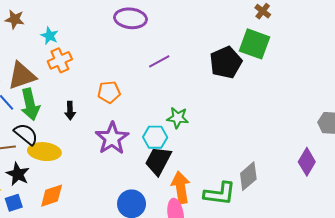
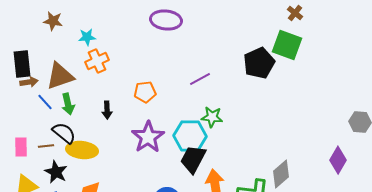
cyan star: (50, 36) -> (87, 37), turned -30
purple line: (159, 61) -> (200, 79), moved
green arrow: (30, 104) -> (68, 104), size x0.7
cyan hexagon: (155, 137) -> (190, 136), size x1.4

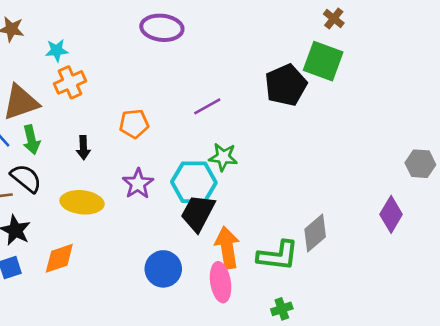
purple star: (148, 137) -> (138, 184), size x0.7
yellow ellipse: (82, 150) -> (82, 202), moved

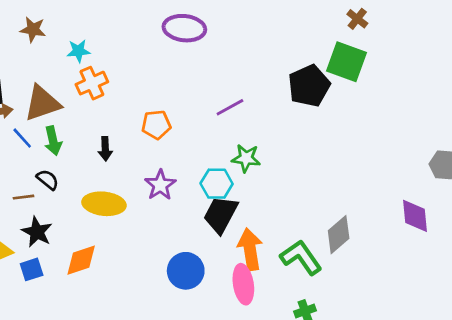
black semicircle: (26, 178) -> (48, 180), size x0.7
cyan hexagon: (194, 182) -> (217, 184), size x0.7
purple diamond: (391, 214) -> (415, 216), turned -36
green L-shape: (278, 256) -> (301, 257), turned -132

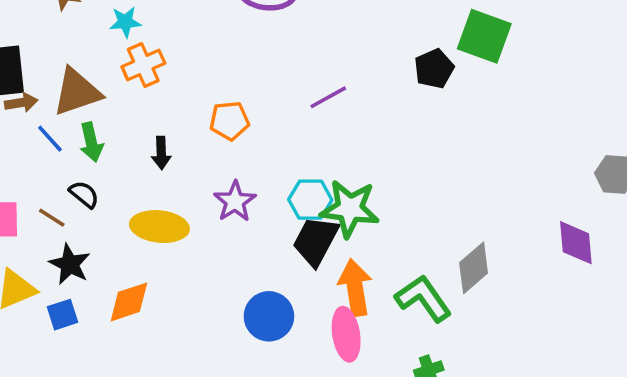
black pentagon: (309, 86) -> (434, 69), size x0.7
green star: (246, 158) -> (350, 209), moved, size x1.5
brown line: (24, 197) -> (52, 218), turned 40

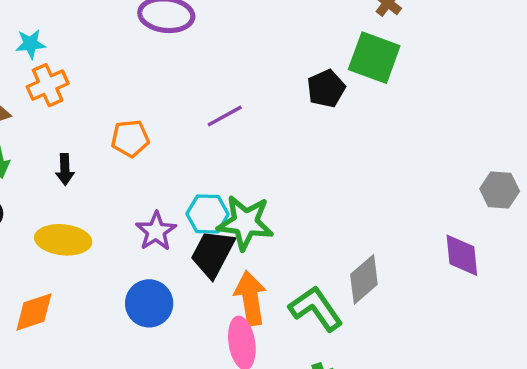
purple star: (235, 201) -> (156, 231), moved
blue circle: (269, 316) -> (149, 303), moved

